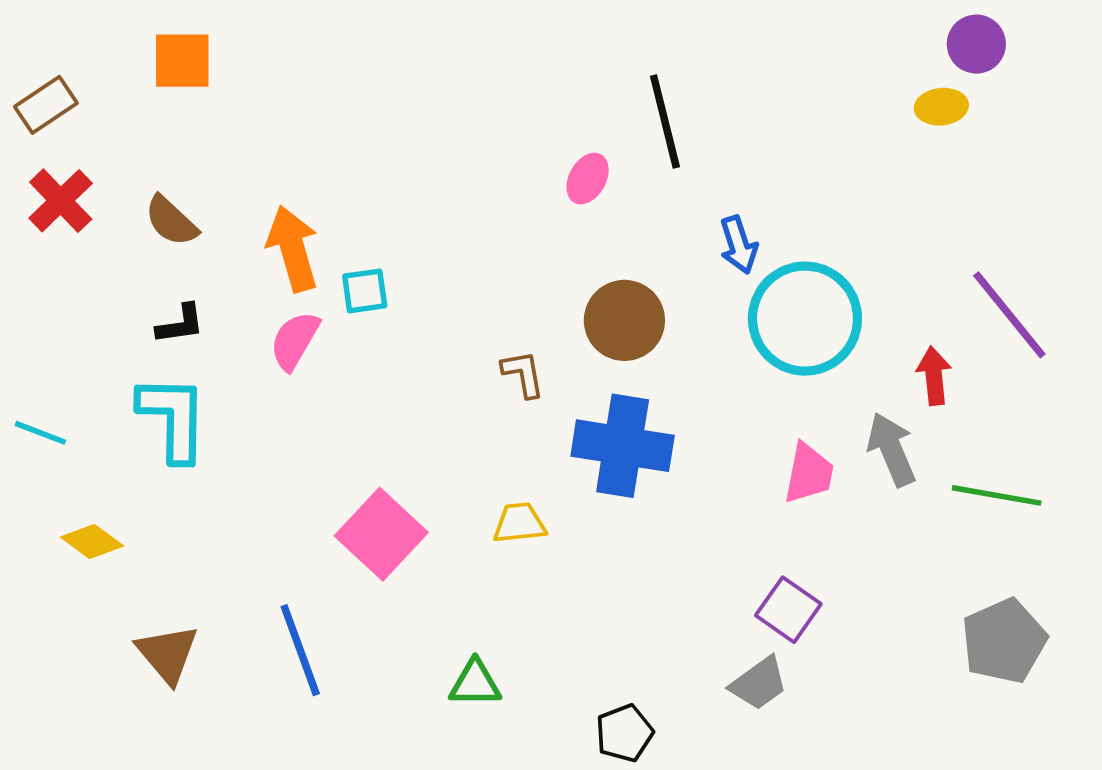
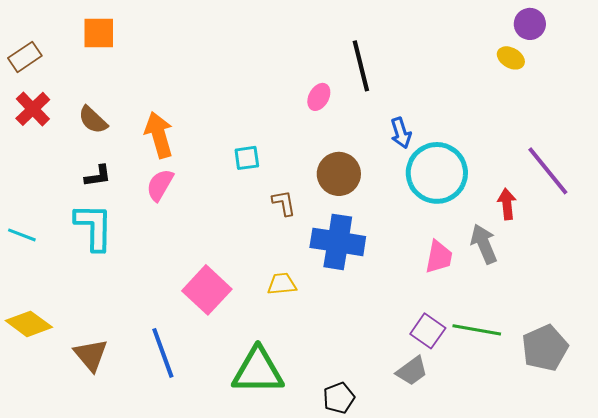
yellow ellipse: (941, 107) -> (511, 58), turned 36
cyan square: (365, 291) -> (247, 158), moved
green line: (997, 495) -> (477, 330), moved
yellow diamond: (92, 541) -> (29, 324), moved, size x1.4
green triangle: (475, 683) -> (258, 371), size x1.8

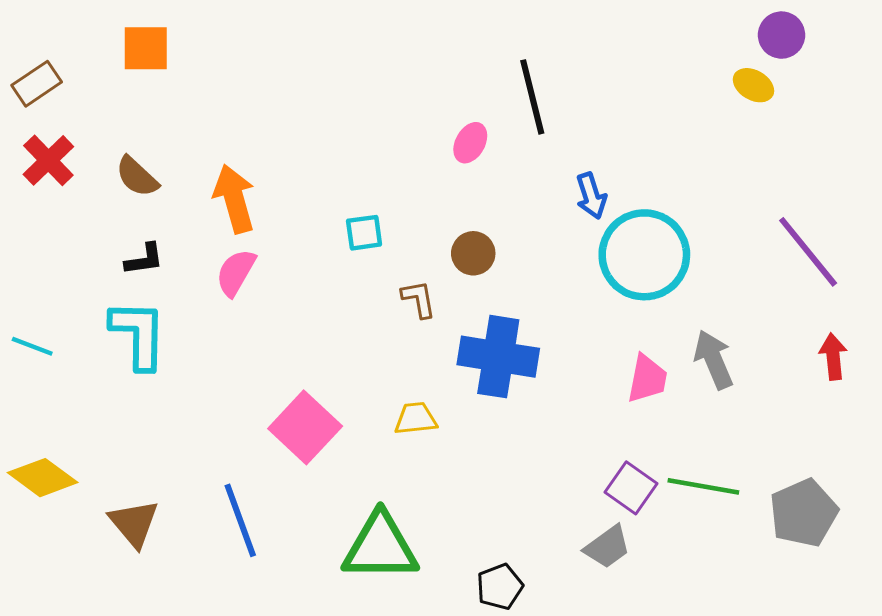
brown circle: (339, 174) -> (473, 253), moved, size x0.7
red arrow: (507, 204) -> (833, 357), moved

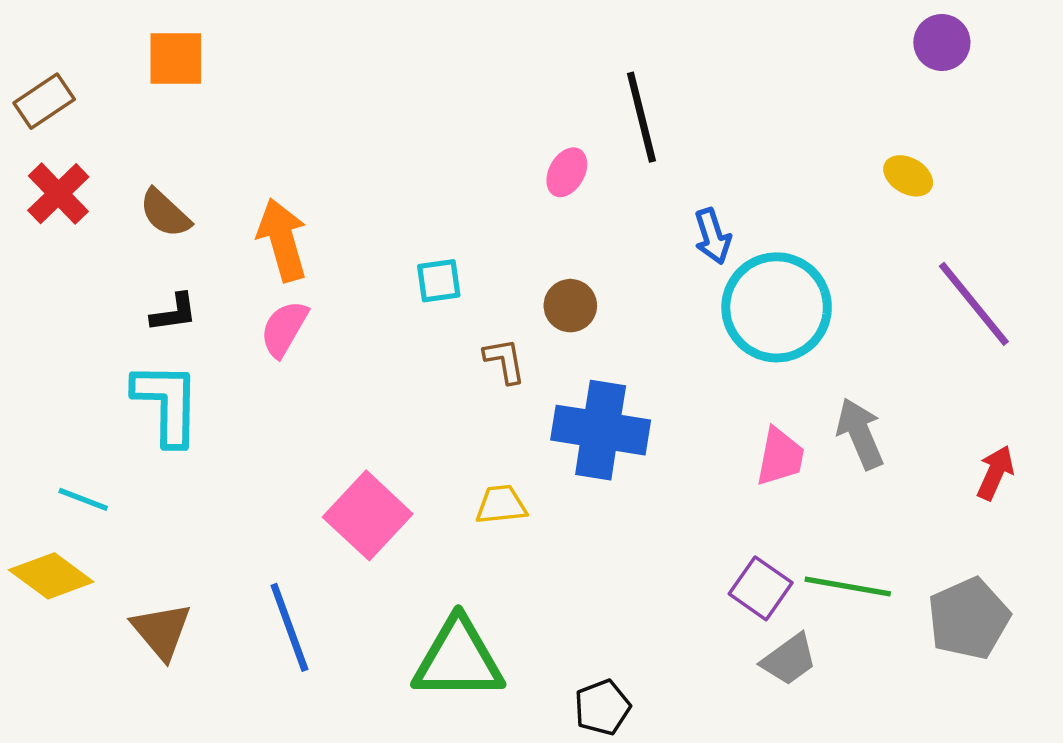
yellow ellipse: (753, 85) -> (908, 176), moved
cyan line: (32, 346) -> (83, 499), moved
red arrow: (833, 357) -> (995, 473), moved, turned 30
gray trapezoid: (607, 547) -> (789, 659), moved

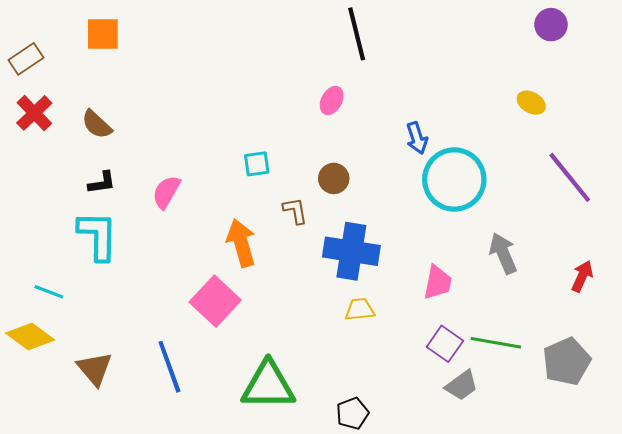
black line: (641, 117) -> (357, 34), moved
orange arrow: (282, 240) -> (241, 243), moved
pink trapezoid: (780, 457) -> (438, 282), moved
yellow trapezoid: (501, 505) -> (360, 309), moved

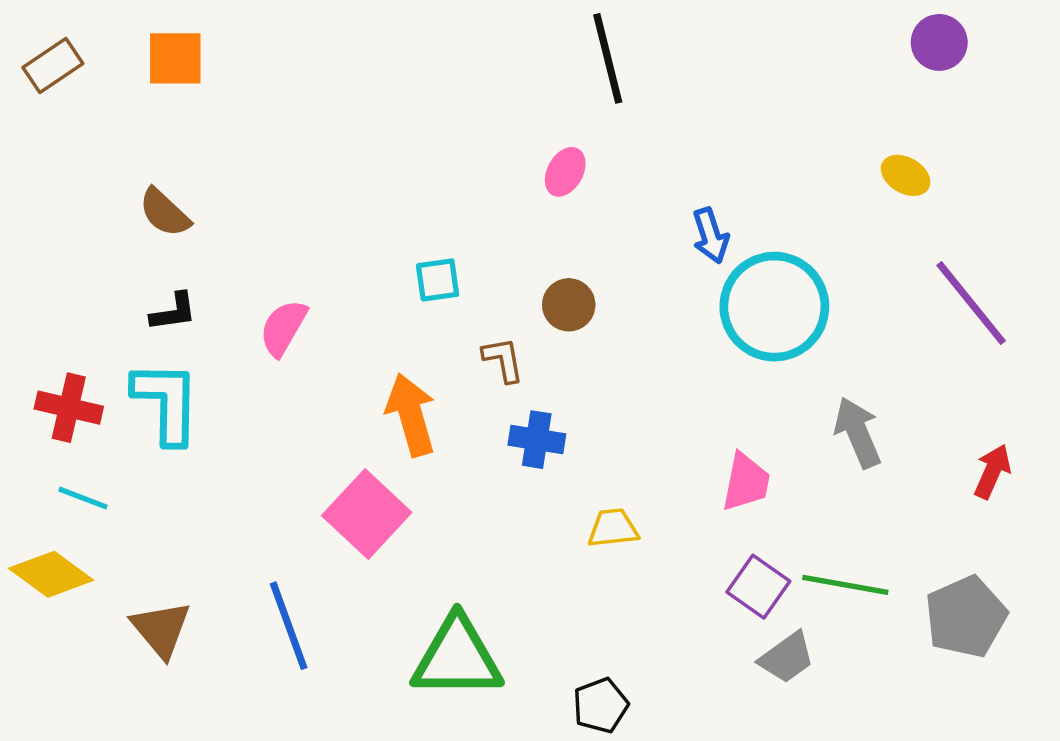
brown rectangle: (26, 59) -> (53, 65), moved
red cross: (34, 113) -> (69, 408), moved, turned -33
blue cross: (351, 251) -> (537, 440), moved, size x0.6

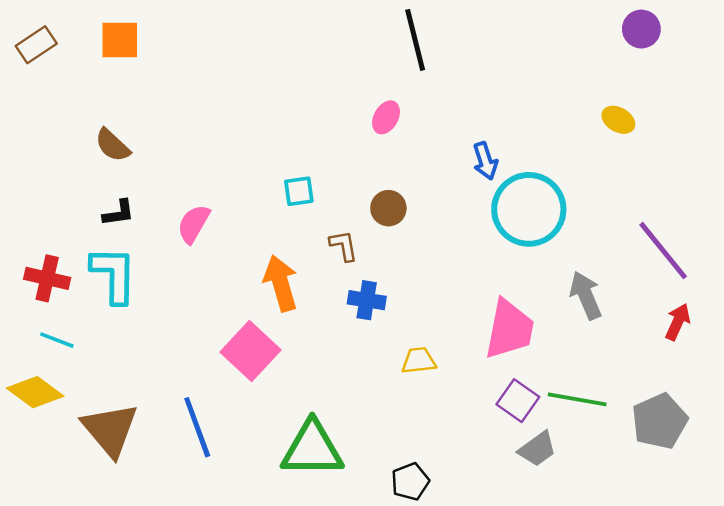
purple line: (971, 303) -> (663, 251), moved
pink trapezoid: (746, 482) -> (509, 329), size x1.5
brown triangle: (161, 629) -> (110, 430), size x1.4

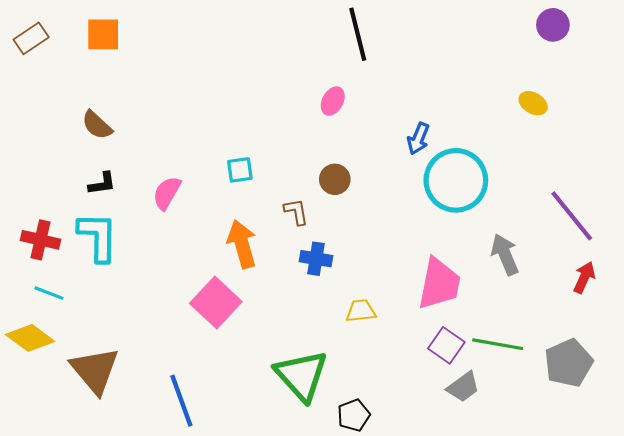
blue arrow: (485, 161) -> (418, 139), turned 40
cyan square: (299, 191) -> (240, 170), moved
blue line: (197, 427) -> (181, 401), moved
green triangle: (312, 449) -> (301, 376), moved, turned 48

